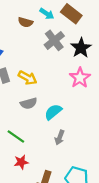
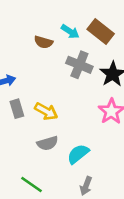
gray cross: (54, 40) -> (79, 65), turned -30

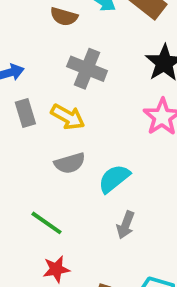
gray cross: (79, 65) -> (87, 69), moved

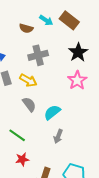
gray cross: (87, 69) -> (38, 55), turned -36
gray semicircle: (70, 163) -> (29, 104), turned -112

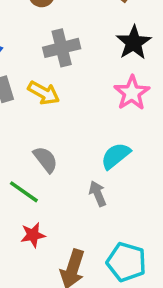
gray semicircle: (29, 104) -> (45, 159), moved
cyan semicircle: (52, 112) -> (116, 156), moved
gray arrow: (58, 136) -> (98, 194), turned 136

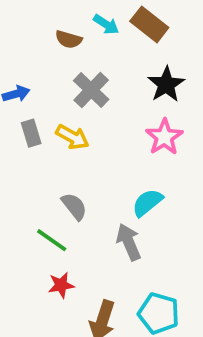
gray cross: (62, 48) -> (91, 90), turned -32
gray arrow: (98, 194) -> (129, 242), size x1.4

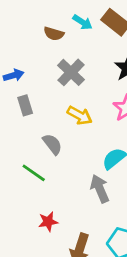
yellow arrow: (72, 137) -> (80, 115), moved
gray semicircle: (74, 206) -> (52, 144), moved
green line: (52, 240) -> (34, 173), moved

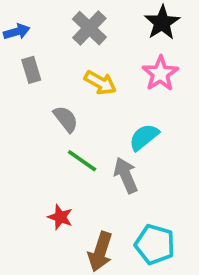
green line: (34, 173) -> (82, 161), moved
red star: (48, 222) -> (60, 217), turned 30

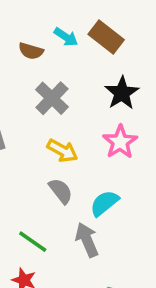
gray semicircle: (66, 119) -> (61, 191), moved
green line: (82, 161) -> (33, 242), moved

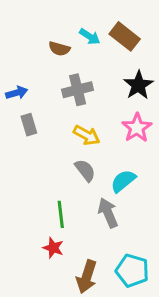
gray cross: (52, 98) -> (78, 90), turned 32
green line: (33, 242) -> (61, 214), turned 48

